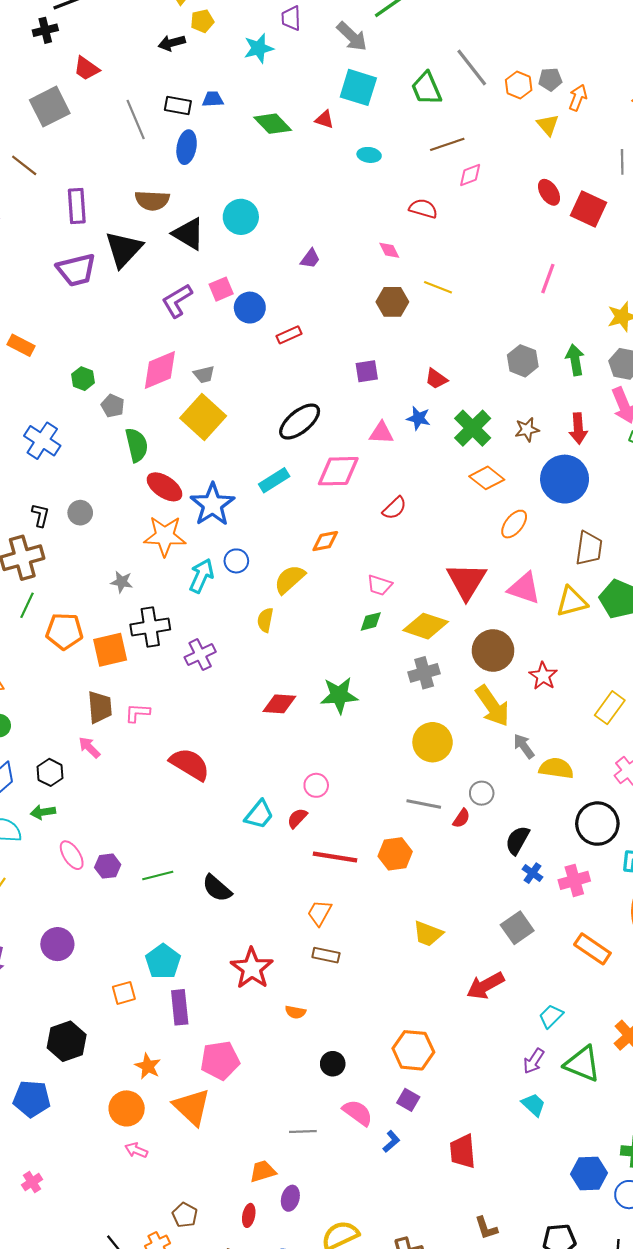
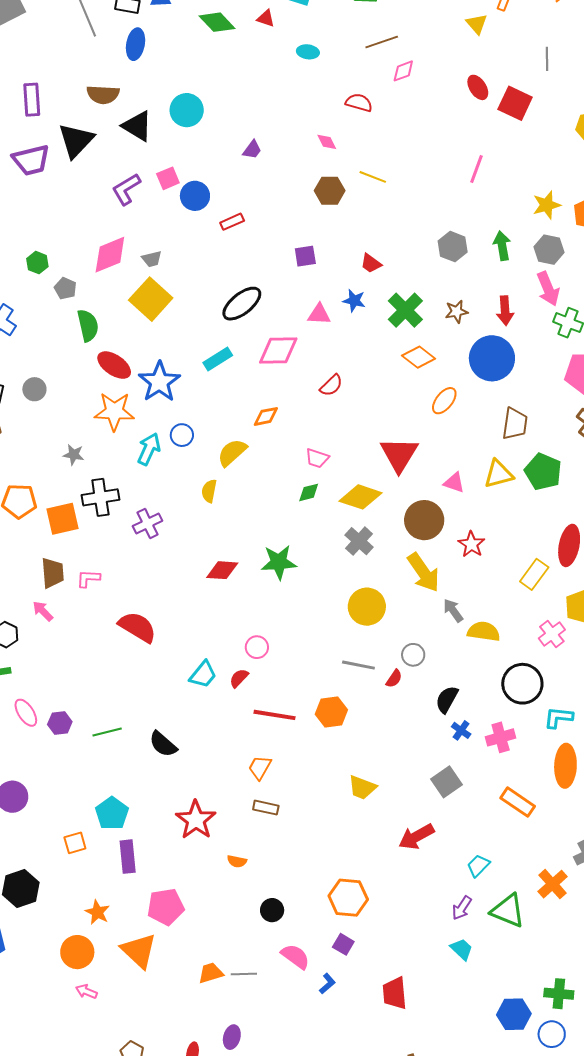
pink triangle: (524, 588) -> (454, 483), moved, size x0.7
gray cross: (424, 673) -> (359, 541), turned -32
orange trapezoid: (263, 1171) -> (211, 973), moved

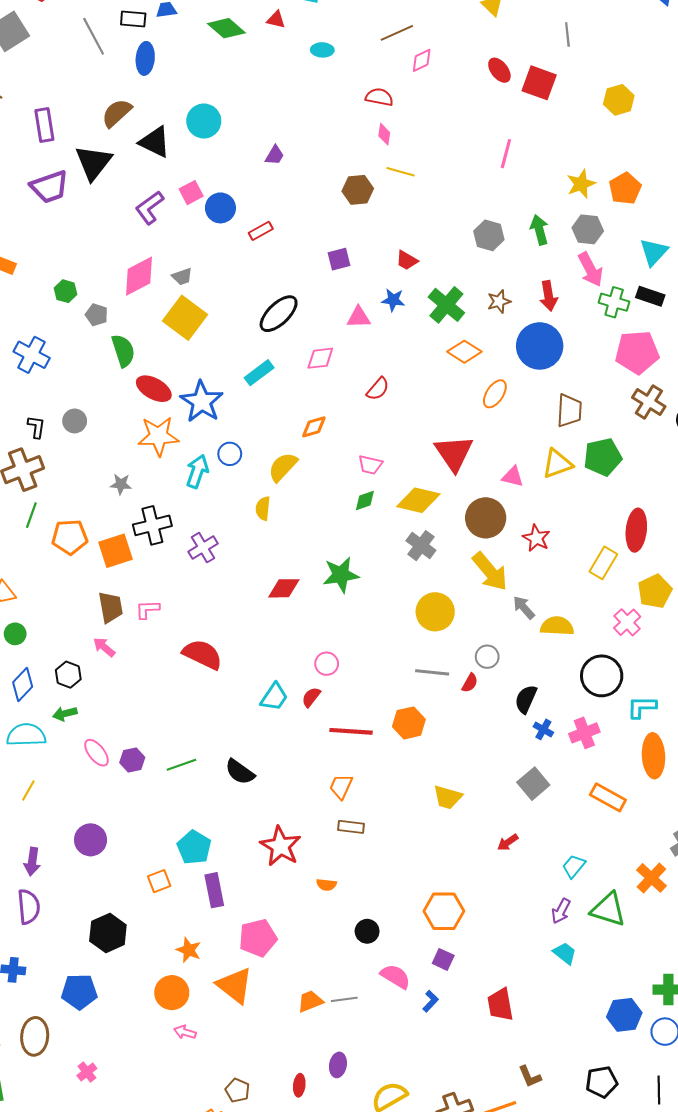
brown semicircle: (103, 94) -> (117, 113), turned 140
pink diamond: (327, 142) -> (384, 134), moved, turned 40
pink diamond: (278, 350) -> (320, 358), size x0.7
green pentagon: (543, 472) -> (603, 457), turned -30
red arrow: (416, 837) -> (508, 842), size x0.6

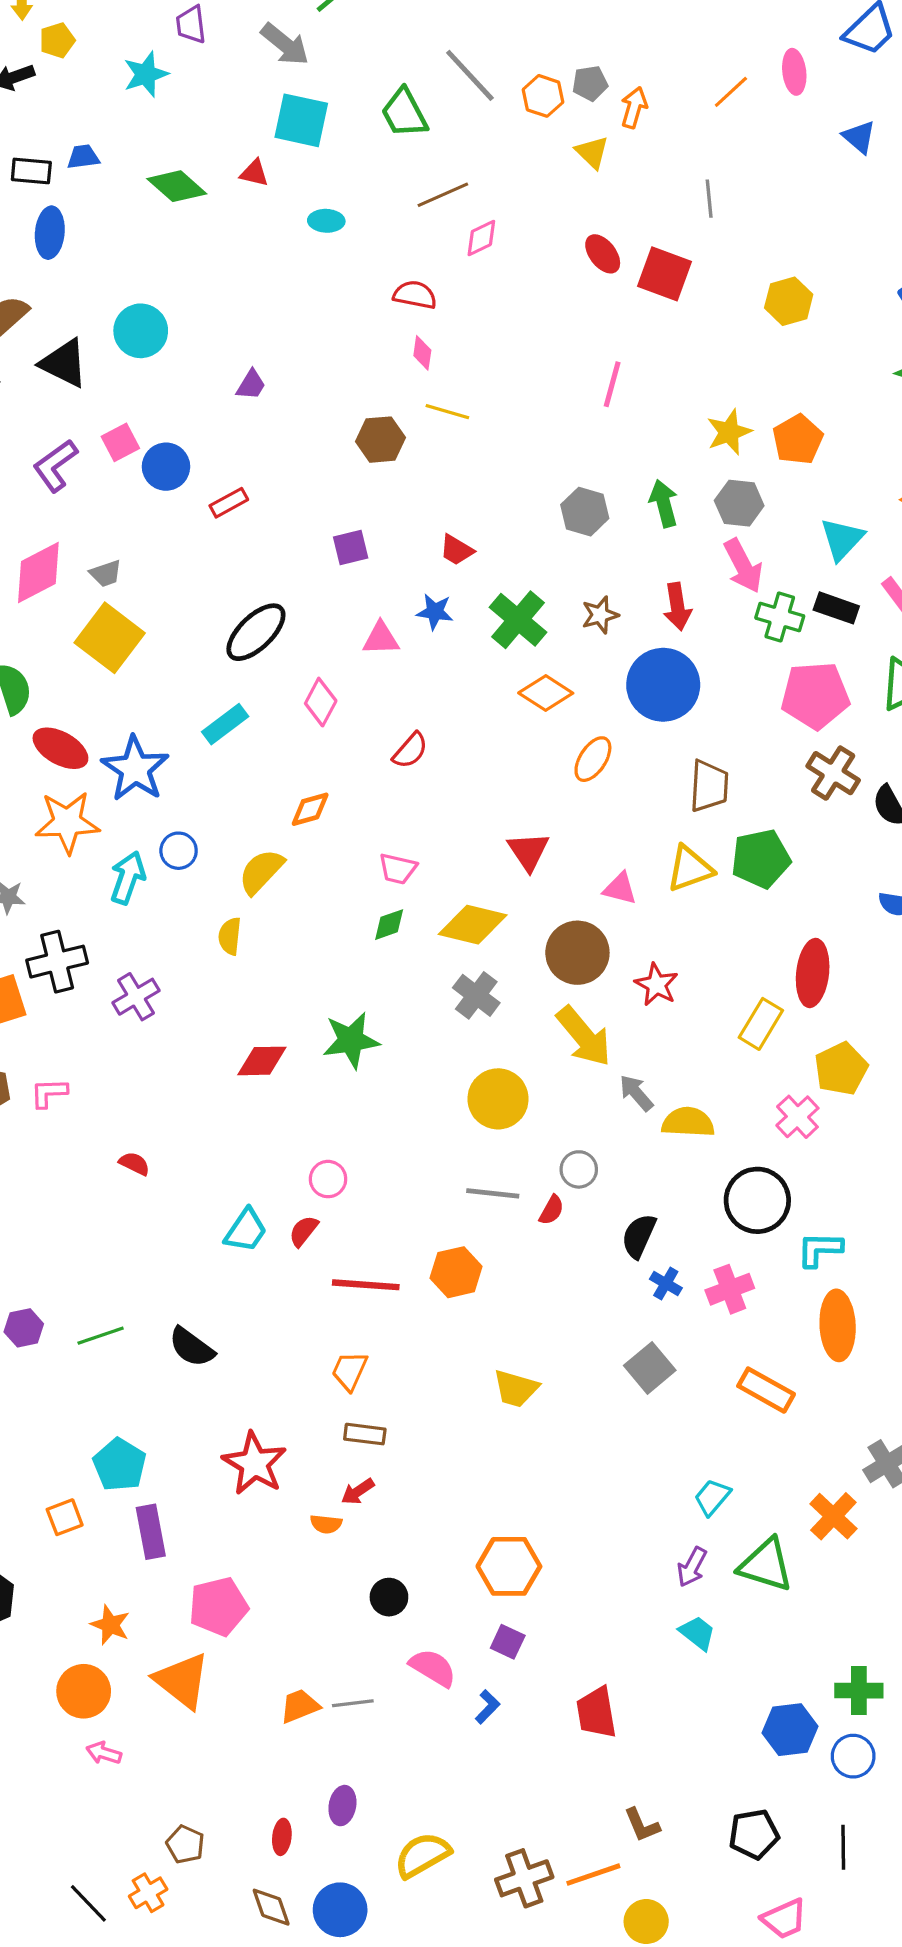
pink diamond: (320, 358) -> (321, 702), turned -56
red triangle: (454, 453) -> (528, 851), size x0.7
red semicircle: (203, 654) -> (134, 1164), size x0.5
red arrow: (508, 842) -> (358, 1492), moved

